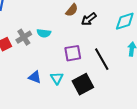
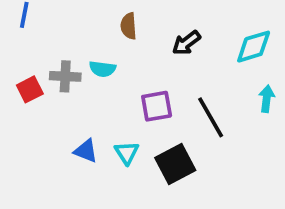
brown semicircle: (72, 10) -> (129, 26), moved, turned 136
gray cross: (24, 37) -> (65, 76), turned 35

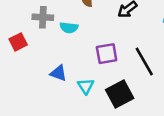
gray cross: (65, 76) -> (43, 17), moved
blue triangle: (86, 151) -> (58, 73), moved

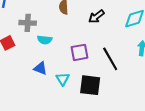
cyan semicircle: (69, 28) -> (45, 40), moved
black square: (120, 94) -> (90, 85), turned 35

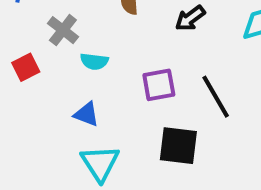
gray cross: (28, 23) -> (63, 30), turned 35
cyan triangle: (63, 79) -> (100, 163), moved, size x1.5

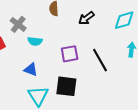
black square: (178, 146) -> (66, 86), moved

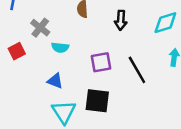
black arrow: (86, 18) -> (121, 20), turned -49

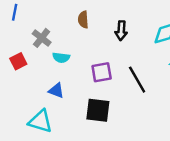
cyan triangle: (64, 112) -> (40, 121), moved, turned -40

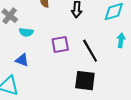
black square: (98, 110) -> (85, 81), moved

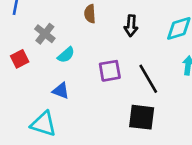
cyan semicircle: (26, 32) -> (66, 55), turned -48

